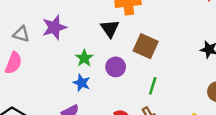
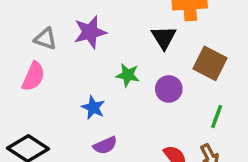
green star: (84, 58) -> (128, 75), turned -30
blue star: (82, 83) -> (93, 108), moved

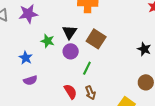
black triangle: (164, 38) -> (70, 32), moved
green line: (217, 117) -> (87, 68), moved

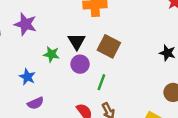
purple star: (28, 14) -> (25, 24), turned 30

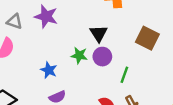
brown square: (109, 46) -> (147, 38), moved
green star: (51, 54) -> (79, 55), moved

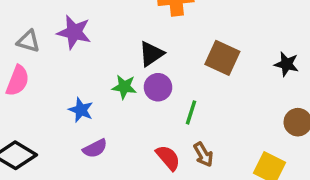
black triangle: (99, 33) -> (151, 54), turned 30

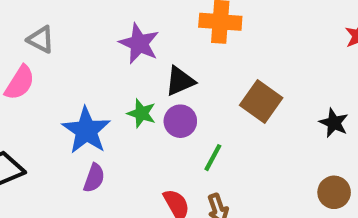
purple star: (74, 32) -> (139, 44), moved
blue star: (81, 110) -> (86, 130), size x1.6
purple semicircle: (95, 148) -> (94, 178), turned -55

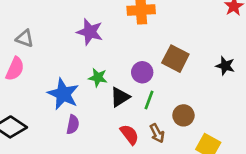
black triangle: (180, 81) -> (120, 97), moved
purple circle: (180, 121) -> (142, 72), moved
brown circle: (334, 192) -> (183, 115), moved

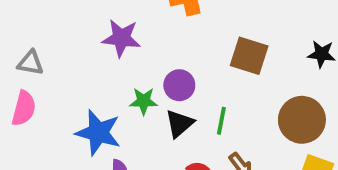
purple circle: (142, 72) -> (179, 85), moved
brown circle: (183, 115) -> (302, 120), moved, size x1.5

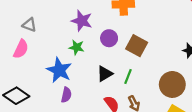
brown square: (249, 56) -> (137, 46), moved
purple circle: (179, 85) -> (109, 38), moved
green star: (144, 101) -> (77, 47), moved

